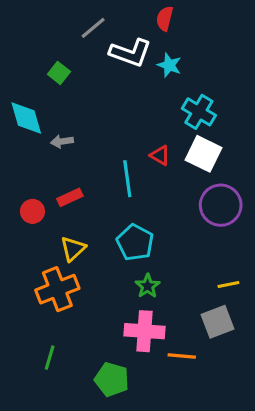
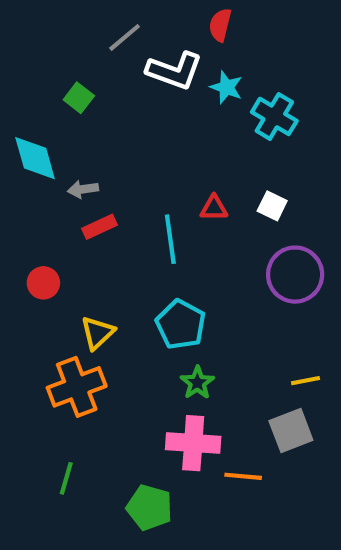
cyan cross: (199, 112) -> (274, 116), moved
white square: (204, 154) -> (272, 206), size x0.6
red triangle: (160, 155) -> (214, 208), turned -30
red rectangle: (70, 197) -> (100, 227), moved

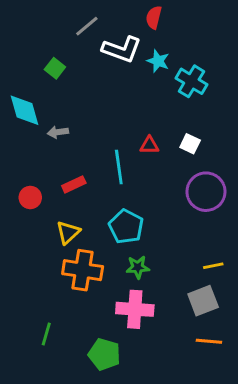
red rectangle: (100, 227) -> (74, 184), moved
green star: (197, 383) -> (138, 267), turned 30
orange cross: (77, 387) -> (83, 270), moved, turned 30
orange line: (243, 476) -> (209, 341), moved

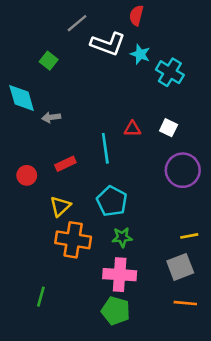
green pentagon: (104, 354) -> (116, 311), moved

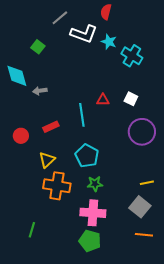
gray square: (180, 267) -> (140, 207), turned -30

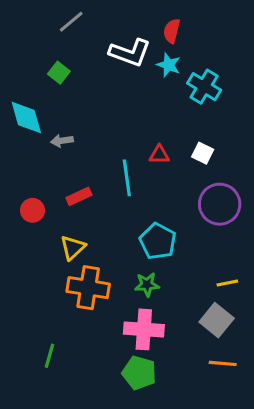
red semicircle: (106, 12) -> (172, 31), moved
gray line: (60, 18) -> (71, 22), moved
cyan pentagon: (87, 156) -> (158, 241), moved

